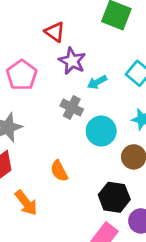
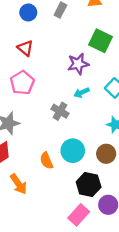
red triangle: (55, 32) -> (25, 48), moved
purple star: (72, 61) -> (78, 64), moved, turned 30
cyan circle: (101, 131) -> (73, 151), moved

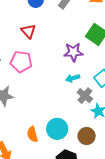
pink pentagon: (22, 83) -> (21, 62), turned 30
gray cross: (60, 111) -> (85, 96), moved

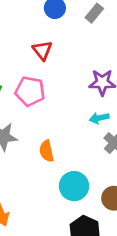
orange semicircle: (32, 134) -> (47, 151), moved

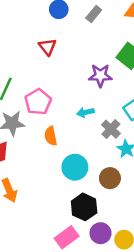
pink pentagon: (30, 91) -> (38, 102), moved, turned 30
cyan arrow: (99, 118) -> (85, 112), moved

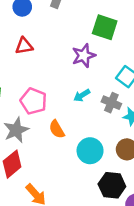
red triangle: (47, 47) -> (24, 46), turned -42

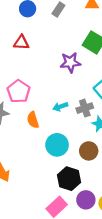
cyan arrow: (82, 95) -> (60, 107), moved
gray cross: (111, 103) -> (85, 108), turned 35

